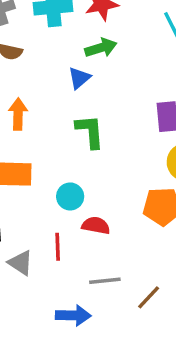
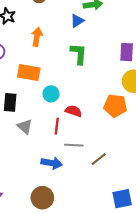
cyan circle: (70, 196) -> (51, 94), moved
red line: (58, 247) -> (57, 126), moved

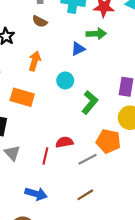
green L-shape: (79, 54) -> (90, 102), moved, turned 30
cyan circle: (51, 94) -> (65, 80), moved
red semicircle: (74, 111) -> (64, 142), turned -35
gray line: (74, 145) -> (88, 159), moved, turned -36

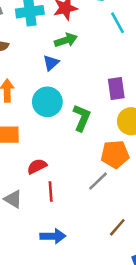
cyan circle: (65, 80) -> (47, 102), size x1.5
red semicircle: (64, 142) -> (37, 166), moved
brown line: (85, 195) -> (117, 227), moved

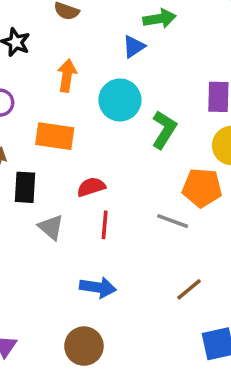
gray line: (98, 181) -> (173, 221), turned 55

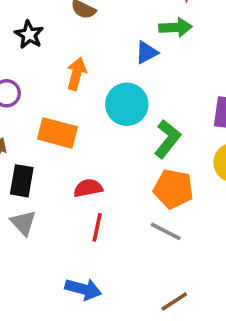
orange pentagon: (202, 188) -> (173, 189), moved
gray triangle: (51, 227) -> (23, 223), moved

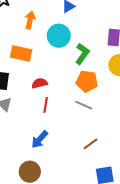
blue arrow: (83, 289) -> (40, 139), turned 120

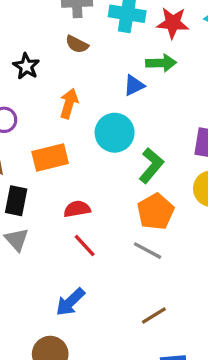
orange rectangle: (21, 53) -> (50, 158), turned -30
orange pentagon: (87, 81) -> (156, 212), turned 30
red line: (46, 105) -> (85, 245), turned -56

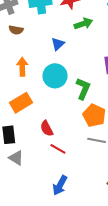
green arrow: (161, 63) -> (83, 24), moved
red semicircle: (77, 209) -> (47, 128), turned -91

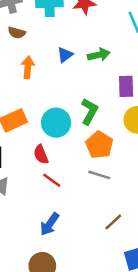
green arrow: (83, 24) -> (99, 55), moved
orange arrow: (22, 67) -> (28, 67), moved
cyan circle: (55, 76) -> (56, 123), moved

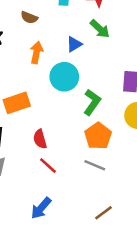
green arrow: (99, 55) -> (100, 29), moved, turned 50
cyan circle: (56, 123) -> (64, 77), moved

